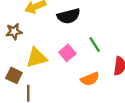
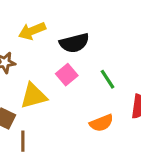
pink square: (67, 53) -> (67, 75), moved

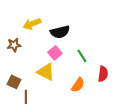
yellow triangle: (34, 96) -> (46, 72), moved, turned 42
orange semicircle: (101, 123) -> (78, 85), turned -35

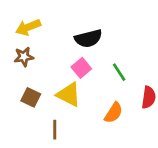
yellow arrow: (32, 24) -> (28, 27), moved
brown square: (14, 82) -> (31, 97), moved
brown line: (26, 97) -> (55, 130), moved

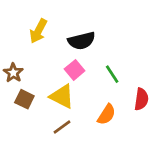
yellow arrow: (28, 27) -> (38, 31), moved, turned -40
brown star: (24, 57) -> (13, 73), moved, turned -30
brown line: (55, 130) -> (62, 127), moved, turned 54

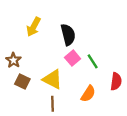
black semicircle: (81, 41) -> (68, 35), turned -90
pink square: (75, 70) -> (73, 58), moved
brown line: (62, 127) -> (52, 104), turned -56

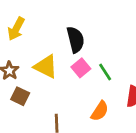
yellow arrow: (34, 27) -> (16, 29), moved
yellow triangle: (52, 79) -> (46, 67), moved

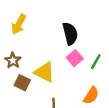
yellow triangle: (46, 67) -> (44, 72), moved
green line: (105, 72) -> (96, 62), turned 63

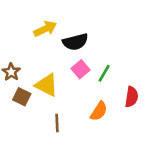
yellow arrow: (19, 24) -> (45, 29), moved, turned -144
black semicircle: (70, 34) -> (75, 42), turned 90

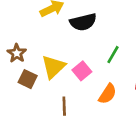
pink square: (81, 69) -> (82, 71), moved
yellow triangle: (47, 85) -> (53, 67), turned 50

